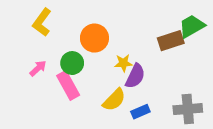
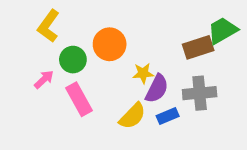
green circle: (72, 63) -> (73, 60), moved
gray cross: (188, 109) -> (200, 93), moved
blue rectangle: (140, 112) -> (168, 116), moved

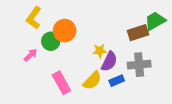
orange circle: (110, 44) -> (65, 31), moved
pink rectangle: (79, 99) -> (61, 83), moved

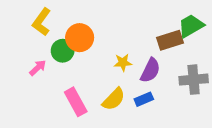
purple semicircle: (109, 61) -> (150, 70), moved
gray cross: (139, 65) -> (194, 80), moved

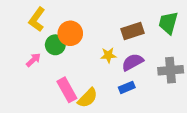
green trapezoid: (191, 26) -> (168, 23), turned -45
brown rectangle: (170, 40) -> (133, 31), moved
purple semicircle: (150, 70) -> (133, 62), turned -145
yellow semicircle: (114, 99) -> (88, 98), moved

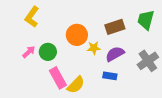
orange circle: (70, 33) -> (77, 35), moved
green circle: (55, 45) -> (48, 52), moved
gray cross: (171, 70) -> (148, 61), turned -30
blue rectangle: (127, 87) -> (110, 76), turned 32

